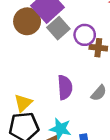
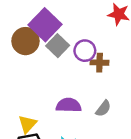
purple semicircle: (65, 87) -> (69, 105), turned -80

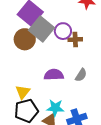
brown circle: (25, 41) -> (25, 39), moved
gray square: (58, 46) -> (42, 29), size x1.4

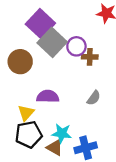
brown circle: (25, 39) -> (20, 62), moved
purple semicircle: (54, 75) -> (48, 96), moved

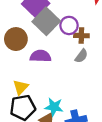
purple semicircle: (48, 96) -> (40, 56), moved
gray semicircle: (94, 98) -> (81, 56), moved

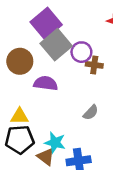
gray semicircle: (81, 56) -> (91, 112), moved
yellow triangle: (21, 87) -> (20, 116), turned 42

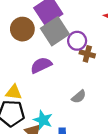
brown circle: (20, 61) -> (22, 29), moved
purple semicircle: (46, 83) -> (41, 65), turned -40

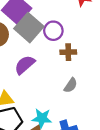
brown cross: (87, 54) -> (68, 52), moved

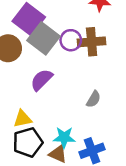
brown cross: (68, 52) -> (92, 42), moved, size x1.5

